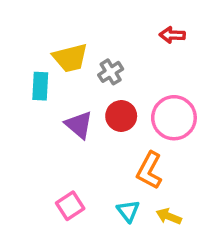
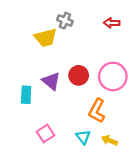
gray cross: (111, 72) -> (65, 21), moved, turned -35
cyan rectangle: (40, 86) -> (26, 95), moved

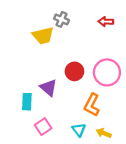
purple triangle: (51, 81) -> (49, 88), moved
cyan rectangle: (26, 95) -> (27, 102), moved

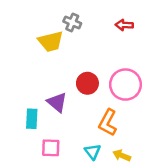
pink square: (43, 127) -> (51, 148), turned 35

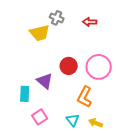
red arrow: (124, 25) -> (90, 22), moved
pink square: (51, 148) -> (40, 117), turned -35

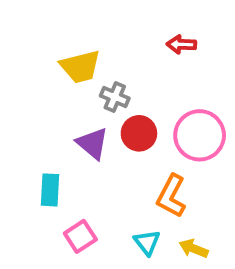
gray cross: (57, 18) -> (115, 97), moved
purple triangle: (45, 81) -> (92, 143), moved

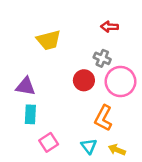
gray cross: (115, 97) -> (102, 58), moved
purple triangle: (92, 143) -> (25, 86), moved, turned -30

